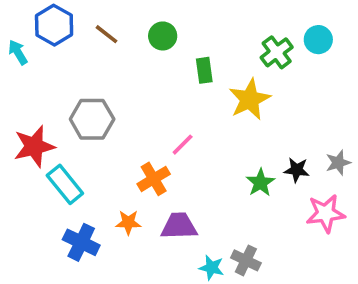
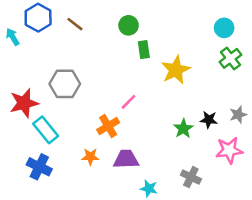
green circle: (163, 36) -> (129, 25), moved
green cross: (277, 52) -> (230, 58), moved
blue cross: (81, 242) -> (39, 167), moved
gray cross: (246, 260) -> (191, 177), moved

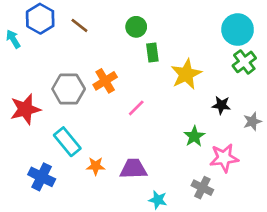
cyan circle: (224, 28) -> (238, 30), size x1.5
black star: (209, 120) -> (221, 105), moved
orange cross: (108, 126) -> (105, 81), moved
cyan rectangle: (46, 130) -> (67, 142), moved
pink star: (229, 150) -> (224, 158), moved

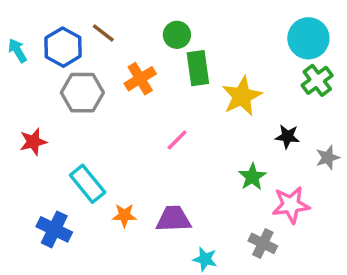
blue hexagon: (40, 19) -> (63, 47), moved
green rectangle: (152, 53) -> (198, 68), size x1.4
orange cross: (105, 81) -> (140, 79), moved
gray hexagon: (69, 89) -> (82, 93), moved
red star: (25, 109) -> (33, 142), size x0.7

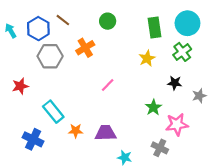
green rectangle: (198, 68) -> (154, 27), moved
green cross: (317, 80) -> (182, 52), moved
yellow star: (242, 96) -> (147, 58), size x0.7

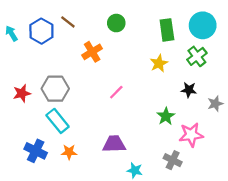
gray hexagon: (50, 56) -> (55, 89), moved
orange star: (76, 131) -> (69, 152), moved

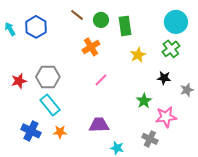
brown line: (68, 22) -> (77, 15), moved
green rectangle: (167, 30) -> (125, 26), moved
orange cross: (92, 52) -> (91, 47), moved

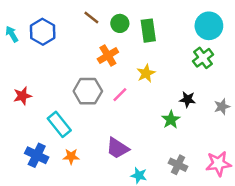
yellow star: (138, 55) -> (146, 73), moved
gray hexagon: (48, 77) -> (88, 91), moved
black star: (164, 78) -> (188, 99), moved
pink star: (166, 117) -> (218, 164), moved
purple trapezoid: (99, 125) -> (117, 148), turned -145

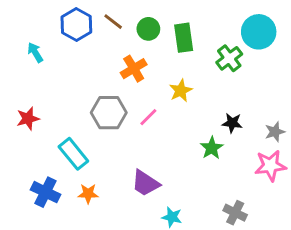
blue hexagon: (43, 32) -> (76, 24), moved
cyan arrow: (12, 34) -> (35, 52), moved
green cross: (203, 58) -> (229, 58), moved
pink star: (218, 164) -> (270, 166), moved
gray cross: (178, 165) -> (235, 213), moved

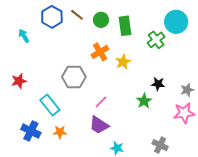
orange cross: (134, 69) -> (100, 52), moved
pink line: (148, 117) -> (101, 102), moved

